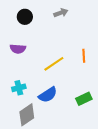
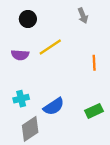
gray arrow: (61, 13) -> (83, 16), moved, turned 88
yellow line: (54, 64) -> (50, 47), moved

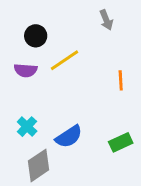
black circle: (28, 19) -> (36, 36), moved
cyan cross: (21, 99) -> (27, 127), turned -32

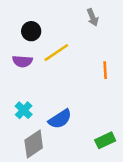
green rectangle: (121, 142) -> (105, 140), moved

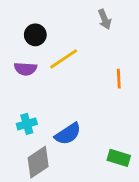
cyan cross: (24, 110) -> (27, 124), turned 30
green rectangle: (105, 140) -> (119, 158), turned 42

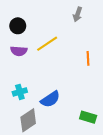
gray arrow: (105, 19) -> (78, 14), turned 40
black circle: (35, 35) -> (18, 26), moved

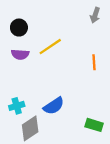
gray arrow: (78, 14) -> (95, 15), moved
cyan cross: (20, 92) -> (17, 106), moved

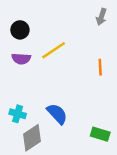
cyan cross: (17, 106) -> (18, 114), turned 32
blue semicircle: (54, 106) -> (57, 114), turned -100

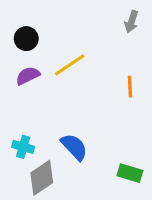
purple semicircle: (21, 59) -> (28, 76), turned 150

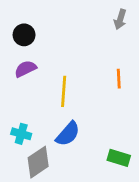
yellow line: (70, 65) -> (64, 91), moved, turned -52
blue semicircle: (74, 147) -> (68, 134), turned 84

